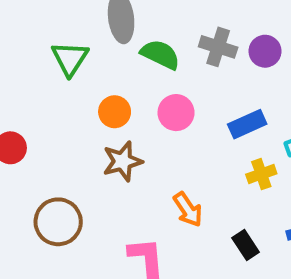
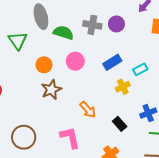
brown circle: (58, 222) -> (24, 137), moved

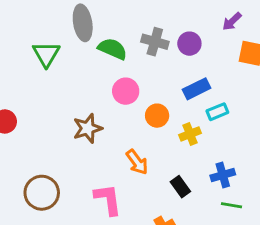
blue rectangle: (112, 62) -> (197, 89), moved
orange circle: (44, 65) -> (157, 116), moved

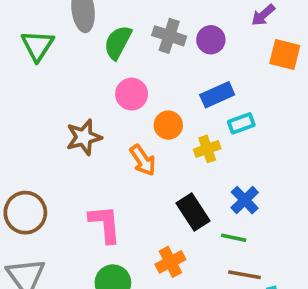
green semicircle: (113, 49) -> (118, 42), turned -88
orange arrow: (137, 162) -> (143, 160), moved
blue cross: (223, 175) -> (245, 200), turned -30
black rectangle: (180, 187) -> (193, 212), size x1.4
green line: (231, 205) -> (234, 238), moved

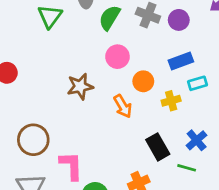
pink L-shape: (105, 224) -> (71, 166), moved

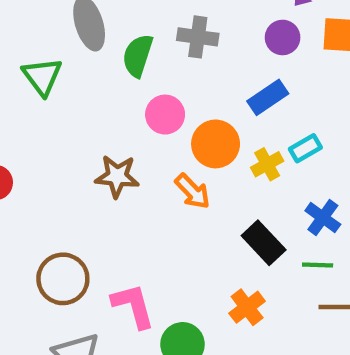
purple circle: (179, 20) -> (283, 37), moved
orange circle: (143, 81) -> (216, 144), size x1.4
cyan rectangle: (197, 83) -> (305, 148), moved
brown star: (80, 86) -> (117, 176), turned 30

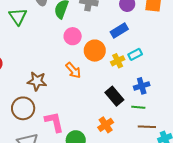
brown star: (117, 176) -> (37, 81), moved
orange arrow: (192, 191) -> (73, 70), moved
blue cross: (323, 218) -> (142, 86), turned 35

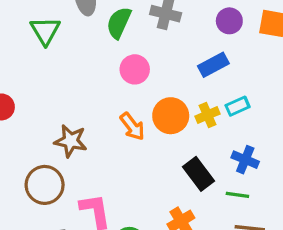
orange circle: (95, 51) -> (171, 116), moved
blue cross: (142, 86) -> (245, 160), turned 35

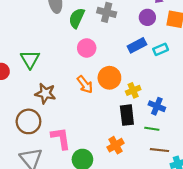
green triangle: (45, 31) -> (30, 59), moved
cyan rectangle: (238, 106) -> (161, 49), moved
yellow cross: (208, 115) -> (133, 90), moved
black rectangle: (199, 174) -> (127, 115), turned 30

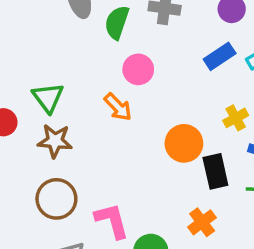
orange circle: (109, 78) -> (184, 143), moved
orange arrow: (85, 84) -> (118, 107), moved
yellow cross: (133, 90) -> (236, 118), moved
brown star: (45, 93) -> (55, 141), moved

